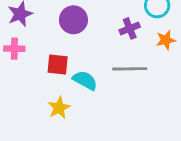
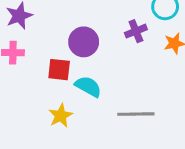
purple circle: (73, 20) -> (84, 42), moved
gray line: (130, 69) -> (136, 114), moved

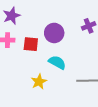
red square: (59, 70) -> (31, 44), moved

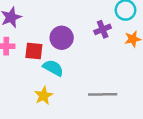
cyan semicircle: (57, 62) -> (53, 68), moved

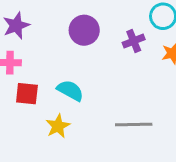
purple circle: (62, 38) -> (84, 30), moved
red square: (34, 51) -> (27, 94), moved

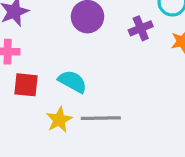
gray line: (134, 125) -> (101, 118), moved

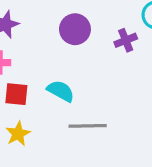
yellow star: (59, 120) -> (18, 134), moved

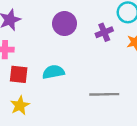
cyan semicircle: (61, 91) -> (53, 72), turned -40
gray line: (88, 126) -> (104, 94), moved

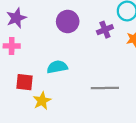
red square: (19, 74) -> (24, 82), moved
yellow star: (20, 105) -> (42, 101), moved

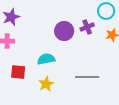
purple circle: (68, 21) -> (64, 31), moved
yellow star: (42, 101) -> (46, 84), moved

